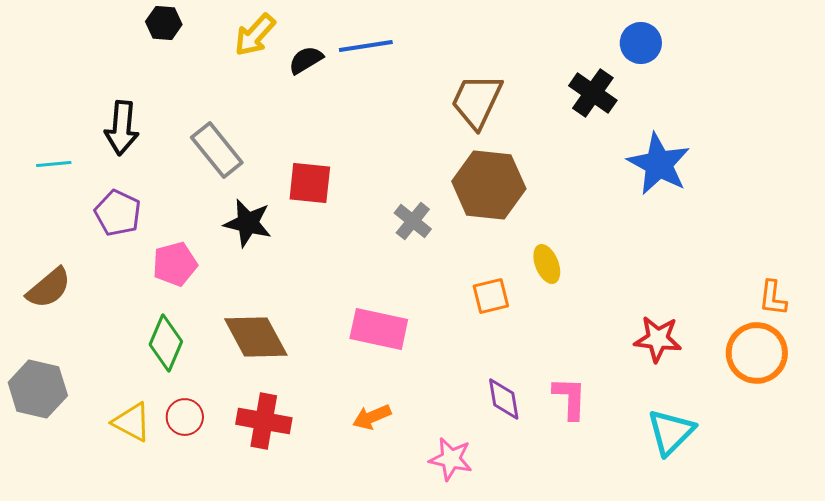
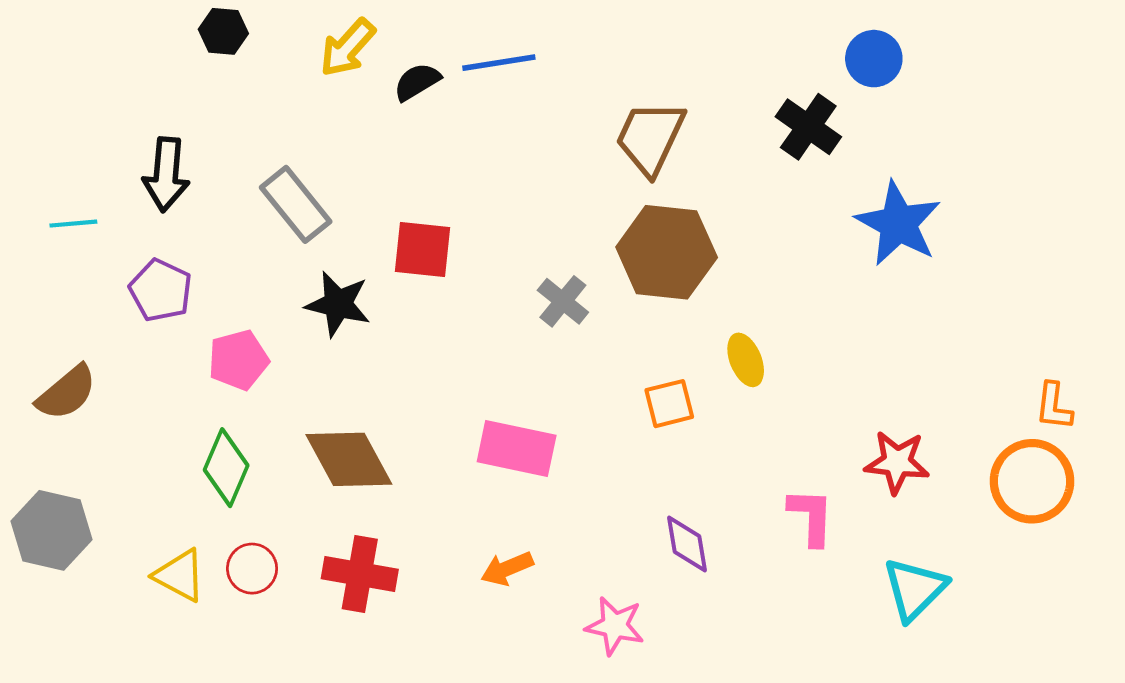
pink L-shape: (570, 398) -> (811, 517), moved

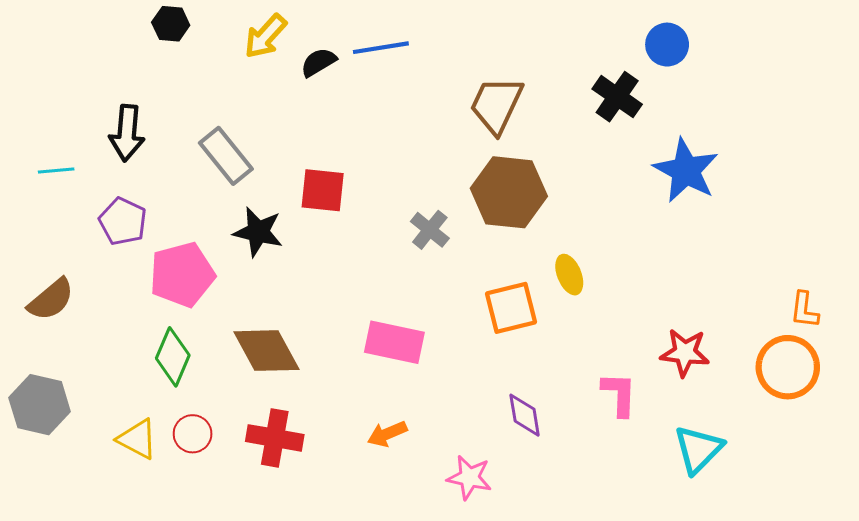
pink pentagon: (238, 360) -> (182, 275), size x1.4
orange square: (669, 404) -> (511, 308), size x1.4

